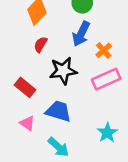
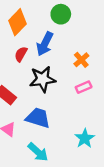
blue arrow: (81, 34) -> (45, 44), moved
pink rectangle: (106, 79) -> (84, 87), size x0.6

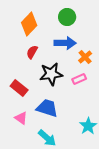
blue arrow: (45, 44) -> (65, 43), moved, turned -115
pink rectangle: (84, 87) -> (79, 79), moved

